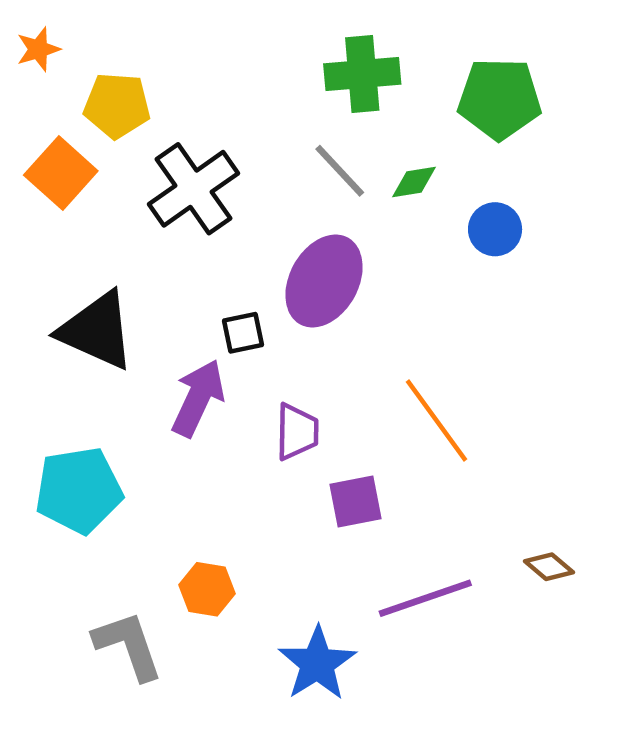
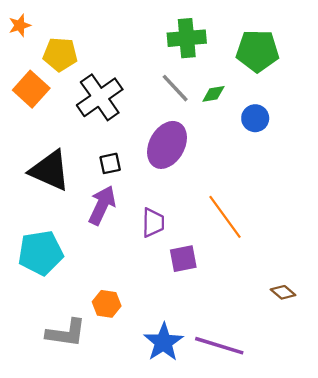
black square: (243, 333) -> (110, 163), moved
purple line: (425, 598) -> (219, 346), moved, turned 36
gray L-shape: (128, 646) -> (66, 333), turned 117

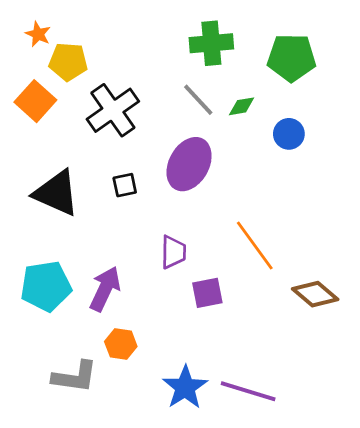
orange star: (20, 25) -> (38, 34), moved, turned -30
purple arrow: (102, 205) -> (105, 289), moved
brown diamond: (283, 292) -> (315, 294), moved, size x1.6

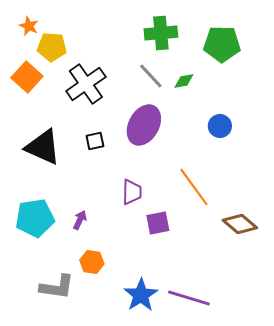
blue circle: (289, 134) -> (220, 126), moved
purple arrow: (105, 289) -> (80, 220), size x0.6

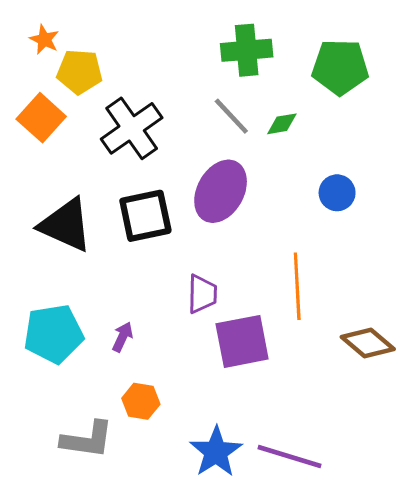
black square: (95, 141) -> (145, 216), size x1.8
orange line: (194, 187) -> (297, 286), turned 33
purple square: (158, 223) -> (242, 341), size x1.5

